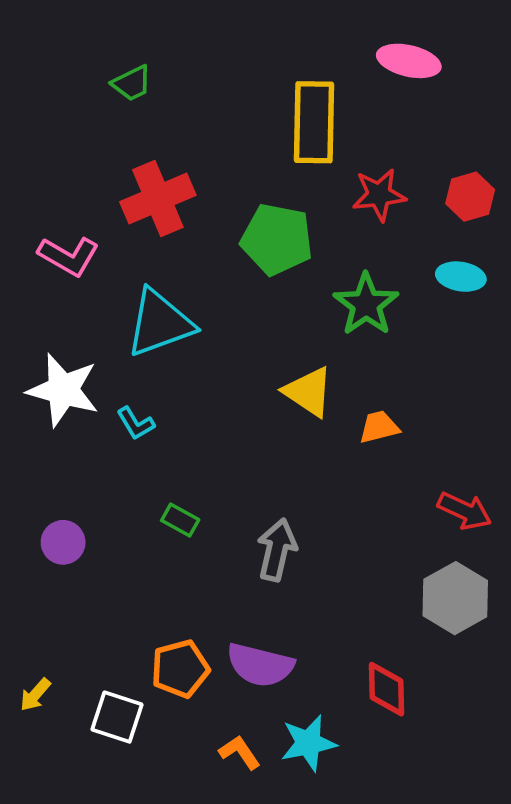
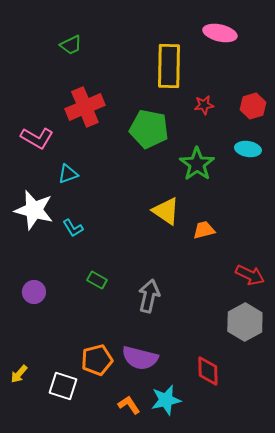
red star: (379, 195) -> (204, 105), size x0.7
cyan triangle: (160, 323) -> (68, 174), moved, size x0.5

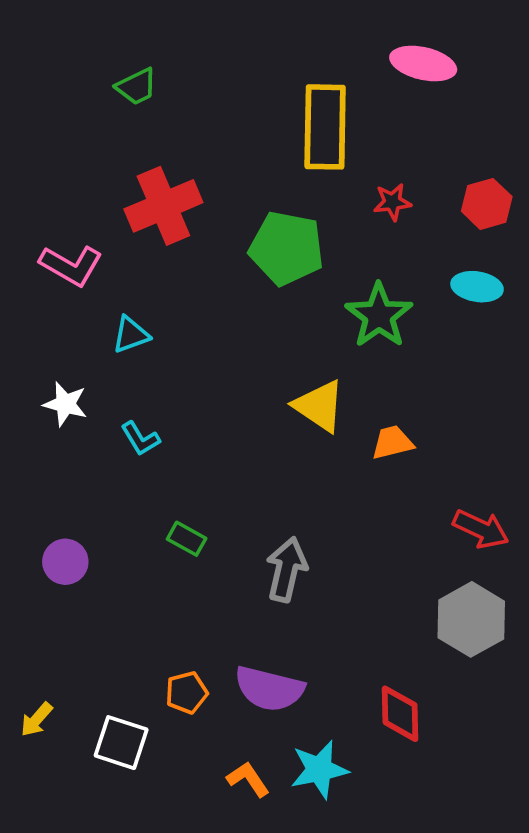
white star: (34, 210) -> (65, 404), size x0.6
orange pentagon: (97, 360) -> (187, 693), size x0.7

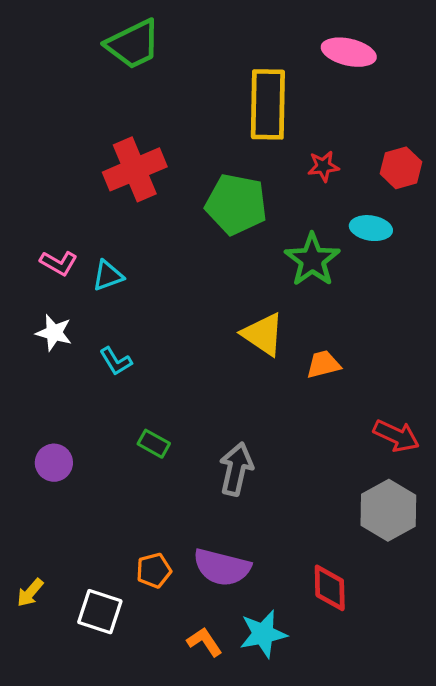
green trapezoid: (137, 87) -> (133, 44), moved, size x1.6
pink L-shape: (71, 265) -> (59, 263), moved, size x0.7
cyan ellipse: (477, 287) -> (371, 228), moved

